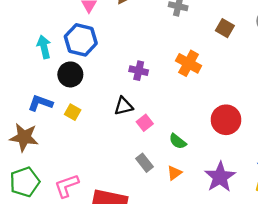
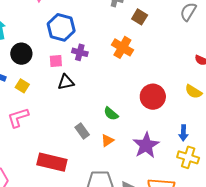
brown square: (225, 28) -> (140, 17), moved
blue hexagon: (81, 40) -> (61, 27), moved
pink square: (145, 123) -> (56, 61), moved, turned 32
pink L-shape: (67, 186) -> (18, 118), moved

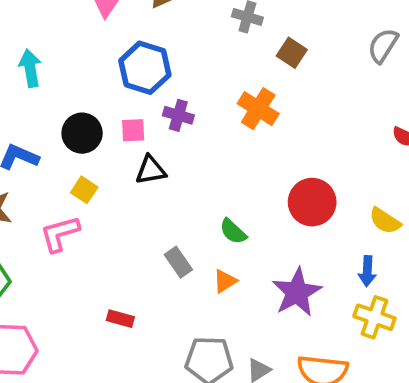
black circle: (21, 54) -> (82, 133), moved
yellow square: (22, 86) -> (84, 190), moved
yellow semicircle: (193, 92) -> (385, 221), moved
red rectangle: (52, 162) -> (120, 319), size x0.5

